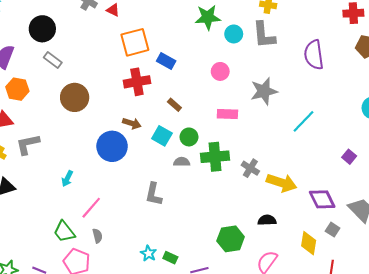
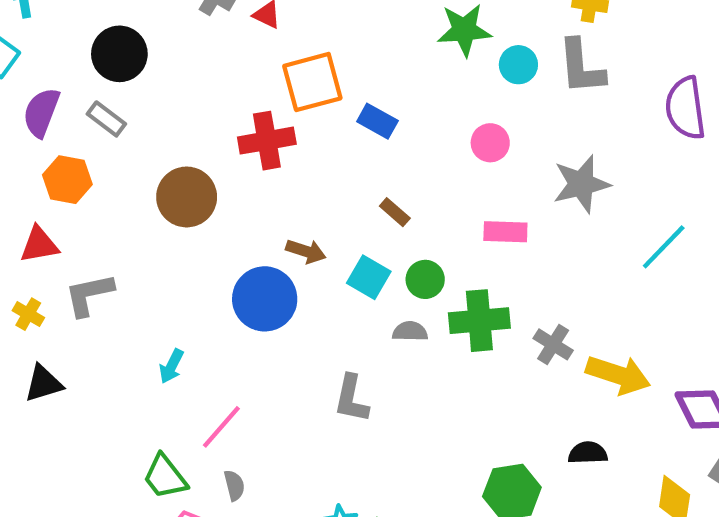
gray rectangle: (53, 60) -> (106, 119), moved
red cross: (137, 82) -> (267, 141), moved

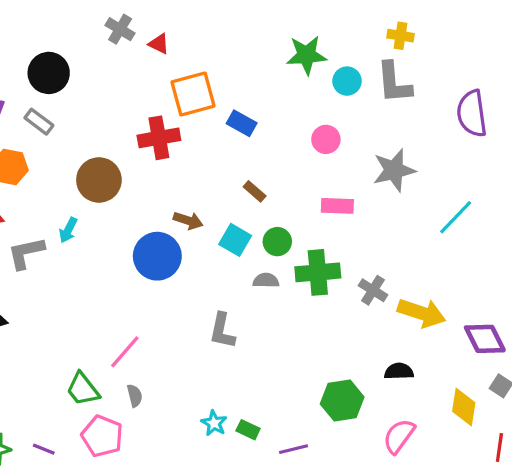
cyan arrow: (171, 366) -> (68, 230), moved

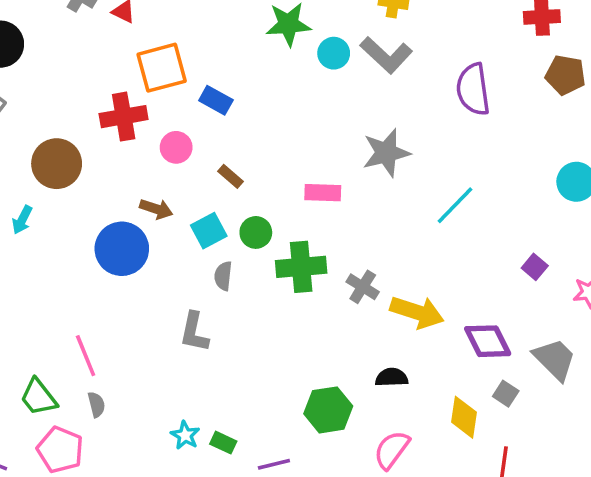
gray L-shape: (394, 83) -> (386, 55), turned -42
pink circle: (326, 139) -> (176, 147), moved
cyan square: (235, 240) -> (209, 231), turned 32
gray semicircle: (266, 280) -> (223, 276), moved, turned -85
pink line: (125, 352) -> (86, 356), turned -63

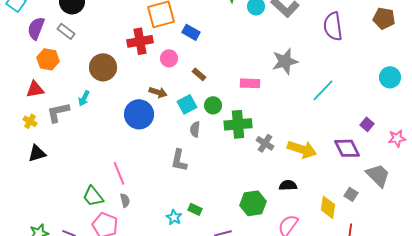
gray cross: (363, 287) -> (265, 143), moved
purple diamond: (488, 341) -> (347, 148), moved
green rectangle: (223, 443) -> (195, 209), moved

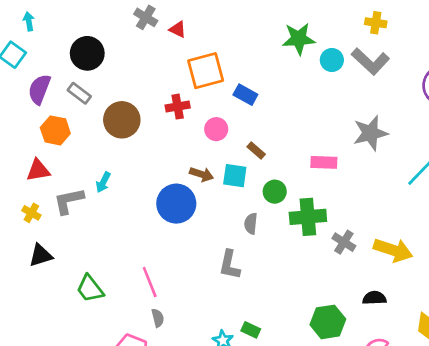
red cross: (140, 41) -> (178, 107), size x0.7
brown circle: (103, 67) -> (122, 120), moved
cyan square: (187, 104) -> (235, 176), moved, turned 36
green trapezoid: (93, 196) -> (90, 289), moved

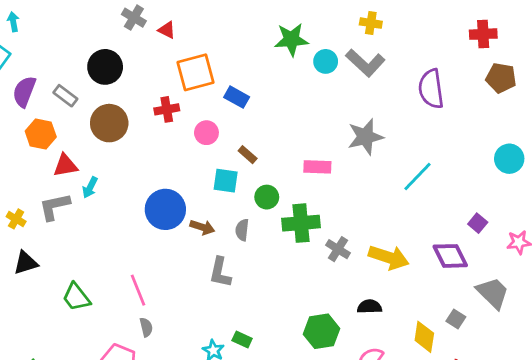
black circle: (87, 53) -> (105, 67), moved
red triangle: (38, 170) -> (65, 166), moved
brown arrow: (202, 174) -> (202, 227), moved

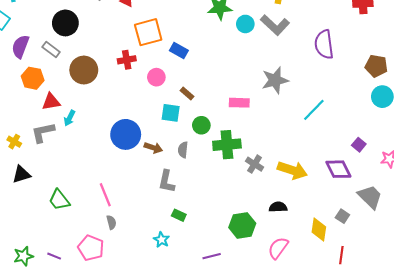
black circle: (105, 67) -> (65, 23), moved
brown pentagon: (501, 78) -> (376, 66), moved
green rectangle: (242, 340) -> (179, 215), moved

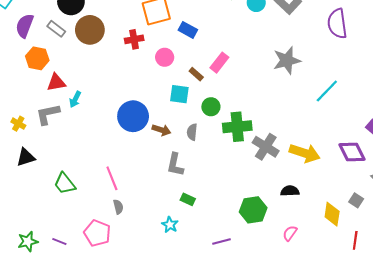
brown circle: (84, 70) -> (90, 30), moved
pink rectangle: (239, 103) -> (219, 63), moved, turned -54
gray cross: (255, 164) -> (266, 147), size x1.4
pink semicircle: (278, 248) -> (290, 233), size x0.7

